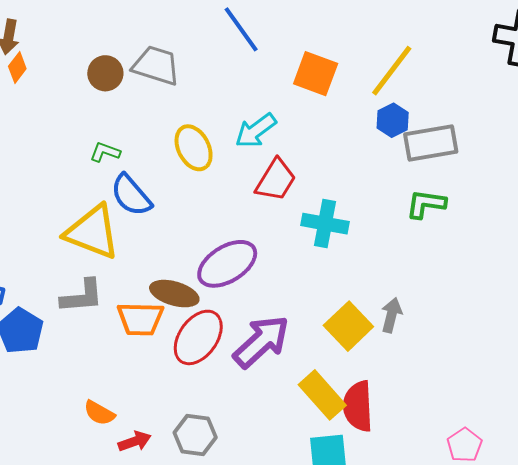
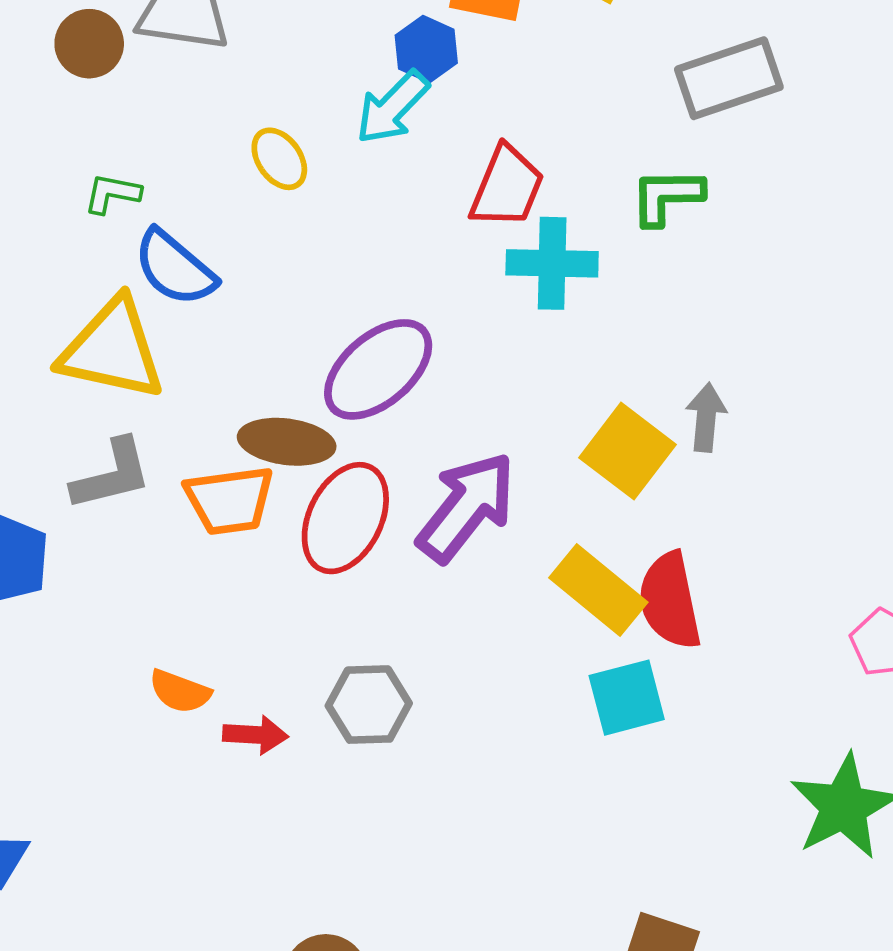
blue hexagon: (393, 120) -> (426, 49), moved
yellow ellipse: (194, 148) -> (279, 159), size x0.7
red trapezoid: (276, 180) -> (507, 187), moved
green L-shape: (426, 204) -> (667, 196), moved
red arrow: (135, 441) -> (256, 735), turned 32

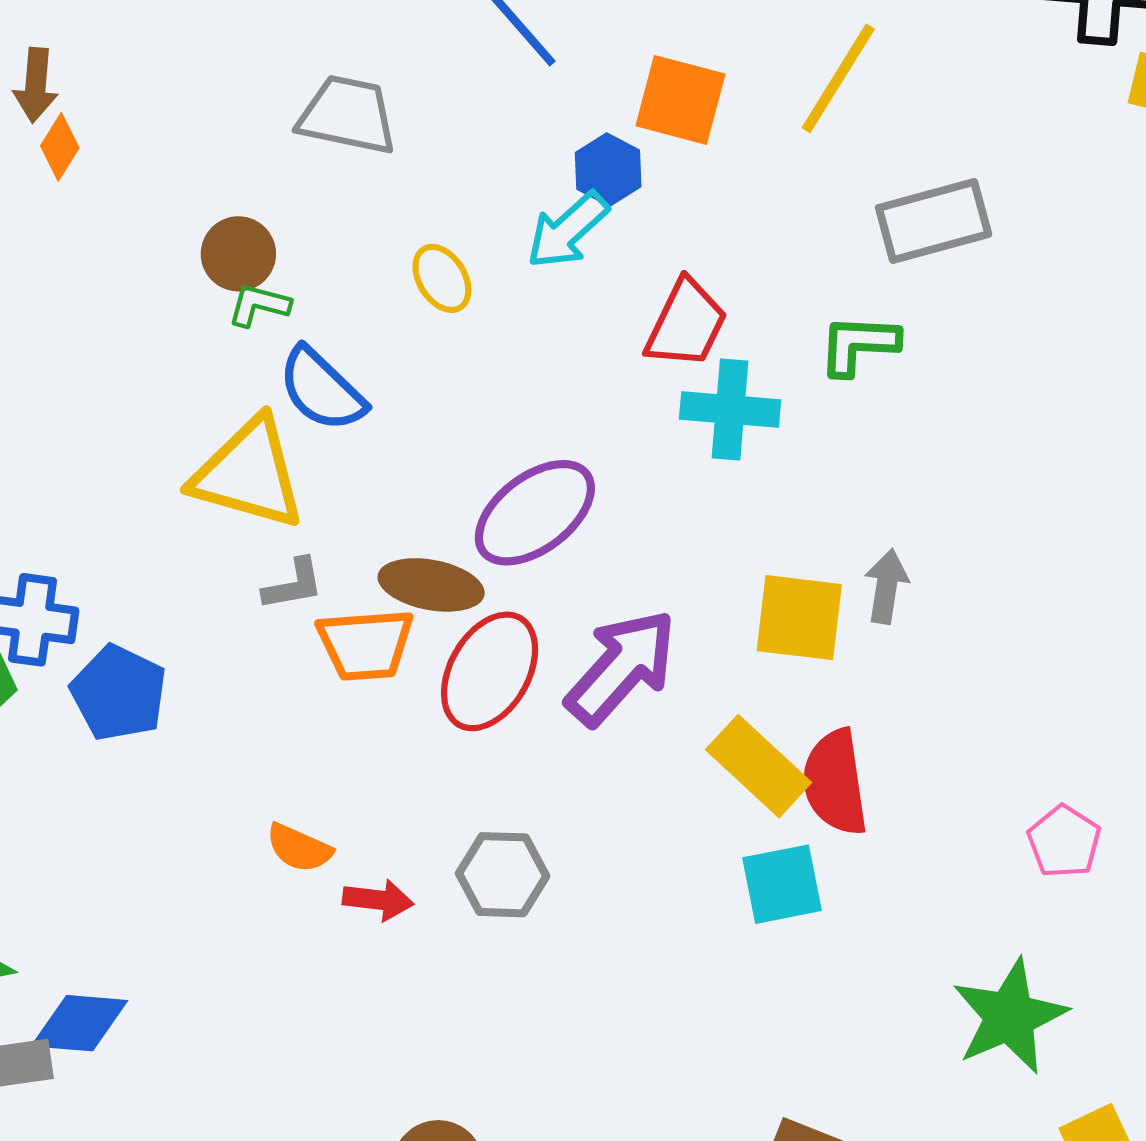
brown circle: (89, 44) -> (238, 254), moved
yellow square: (628, 451) -> (799, 618), turned -34
gray L-shape: (112, 475) -> (293, 584), moved, size x0.7

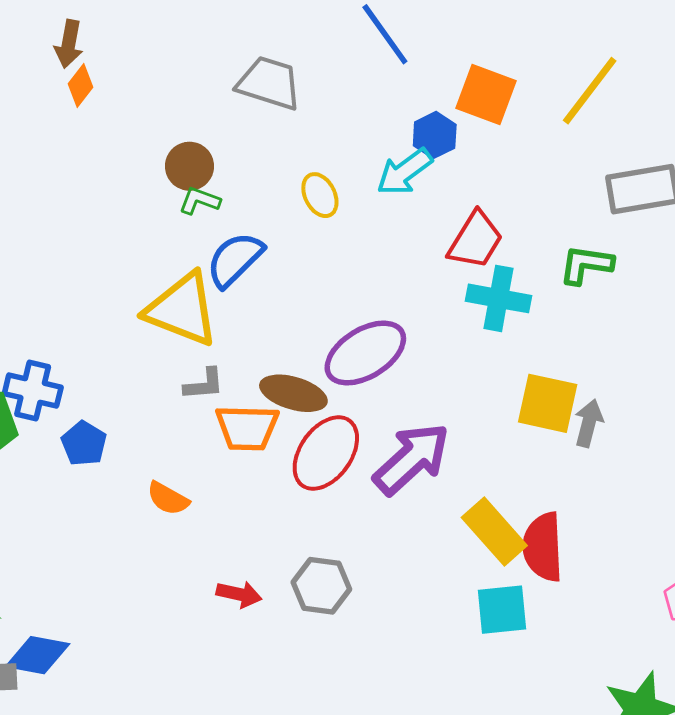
blue semicircle: (322, 390) -> (235, 260), turned 86
yellow square: (799, 618) -> (548, 403), moved
blue pentagon: (119, 693) -> (84, 443), size x0.7
orange semicircle: (299, 848) -> (168, 498), moved

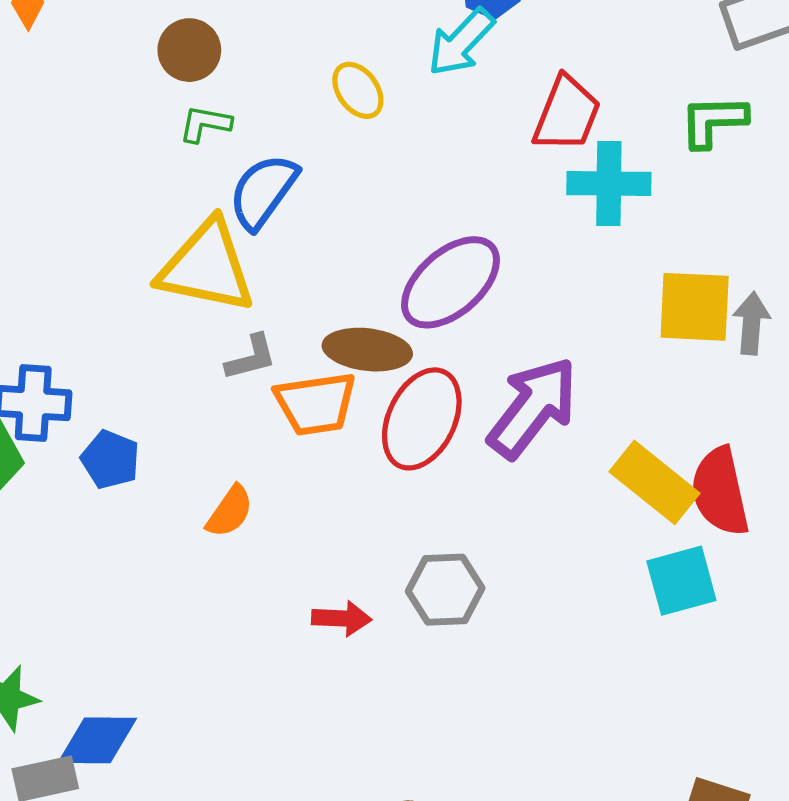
brown circle: (189, 166) -> (189, 50), moved
orange semicircle: (168, 498) -> (230, 512), turned -75

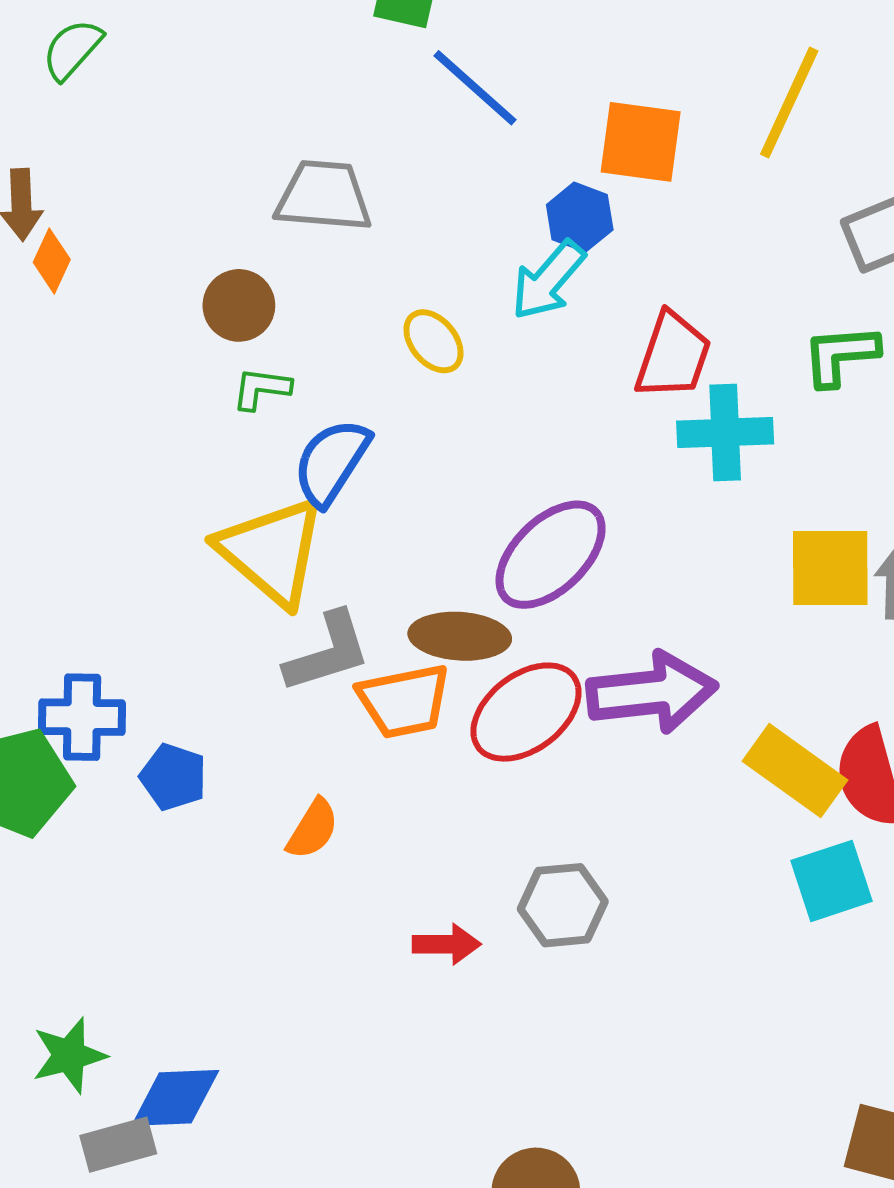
yellow triangle: (207, 267) -> (272, 551), turned 32
gray L-shape: (251, 357) -> (328, 652), size x1.5
purple arrow: (533, 408) -> (652, 692), turned 49
red ellipse: (422, 419) -> (526, 712), turned 30

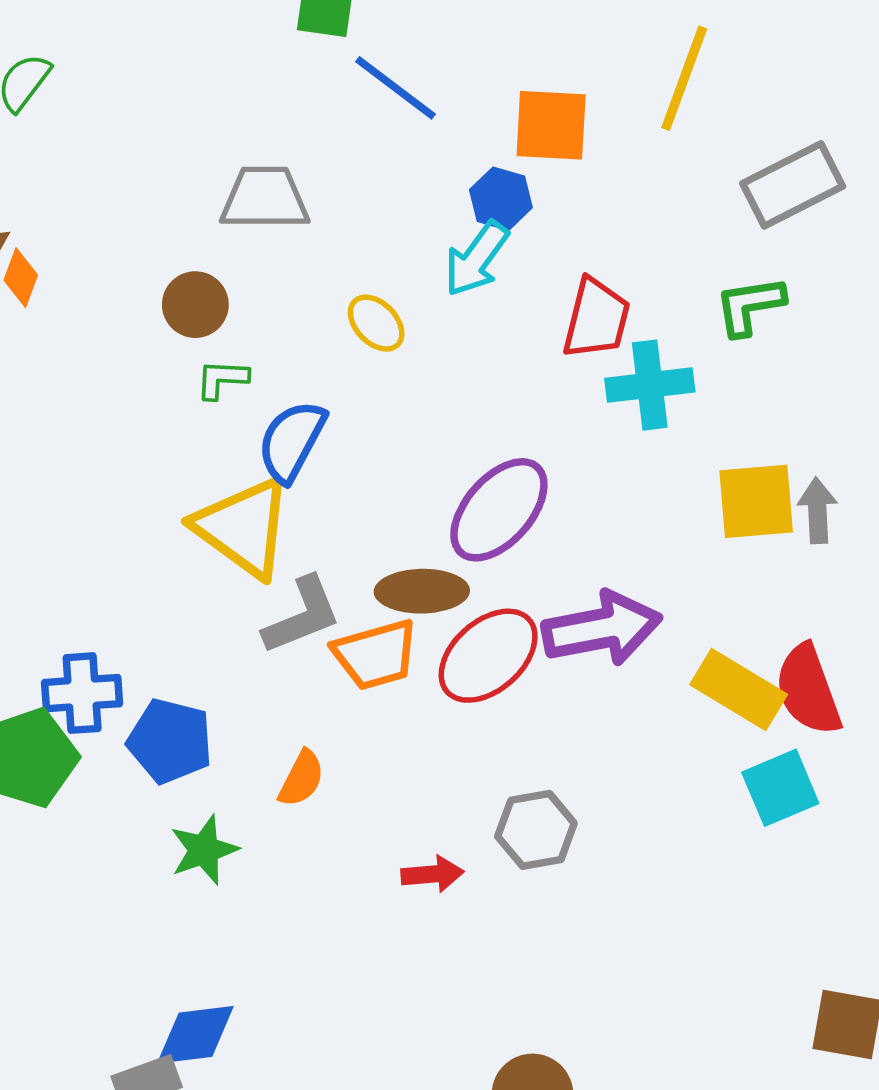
blue pentagon: (173, 777) -> (170, 741), size x1.4
green star: (69, 1055) -> (204, 850), moved

